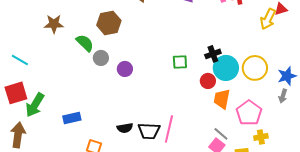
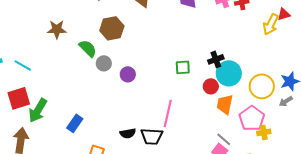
yellow circle: (255, 68) -> (262, 86), moved
gray arrow: (283, 96) -> (286, 101), turned 40
blue rectangle: (72, 118) -> (75, 123), turned -42
pink line: (169, 129) -> (168, 113), moved
yellow cross: (261, 137) -> (264, 132), moved

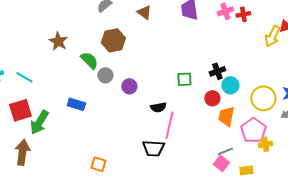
brown star: (57, 29) -> (58, 41), turned 30
cyan circle: (229, 73) -> (230, 85), size x0.7
blue rectangle: (75, 123) -> (76, 104), moved, turned 72
black semicircle: (128, 133) -> (158, 107), moved
gray line: (224, 139) -> (225, 151), turned -63

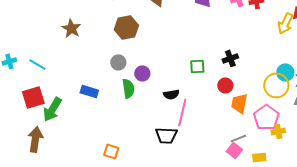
green semicircle: (89, 60) -> (128, 88), moved, turned 36
cyan circle: (230, 85) -> (285, 72), moved

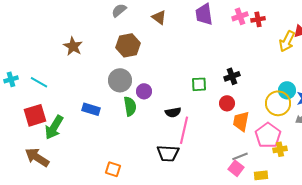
gray circle: (118, 62) -> (120, 80), size x1.5
brown arrow: (35, 139) -> (37, 157), turned -65

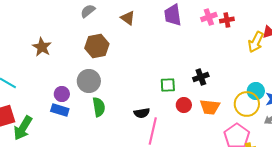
purple circle: (144, 91) -> (62, 94), moved
red circle: (227, 103) -> (184, 105), moved
orange trapezoid: (241, 121) -> (210, 107), moved, turned -95

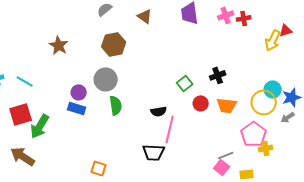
green square: (168, 85) -> (185, 83), turned -35

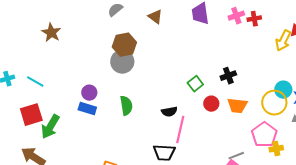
brown star: (59, 45) -> (51, 33), moved
gray circle: (106, 79) -> (122, 62), moved

